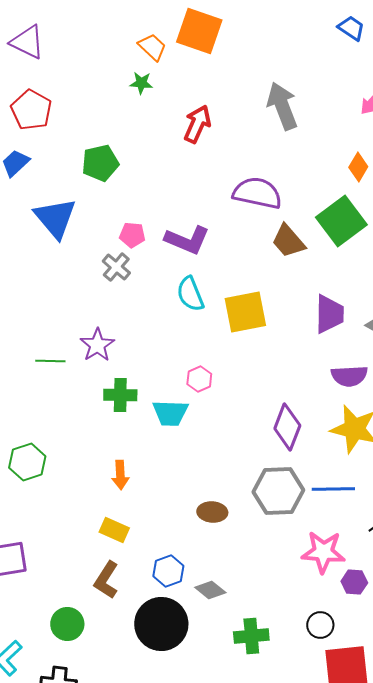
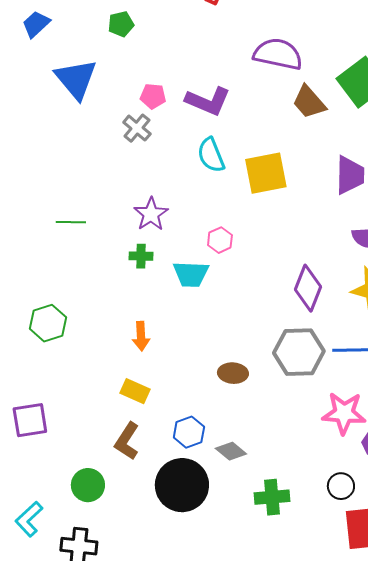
green pentagon: (100, 163) -> (121, 24), size x0.7
purple star: (97, 345) -> (151, 214), moved
green cross: (120, 395) -> (141, 256), size x0.7

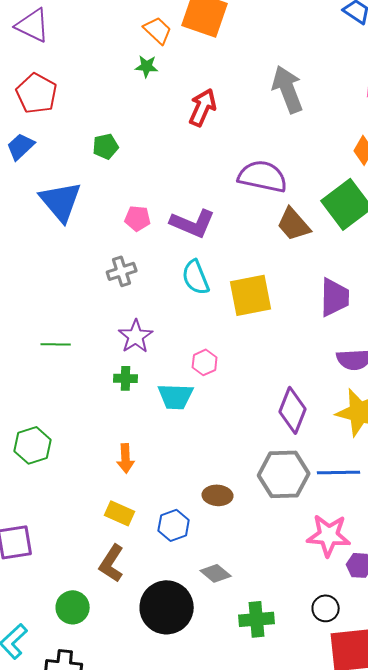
gray cross: (137, 128) -> (122, 271), moved, turned 32
blue hexagon: (189, 432) -> (174, 525), moved

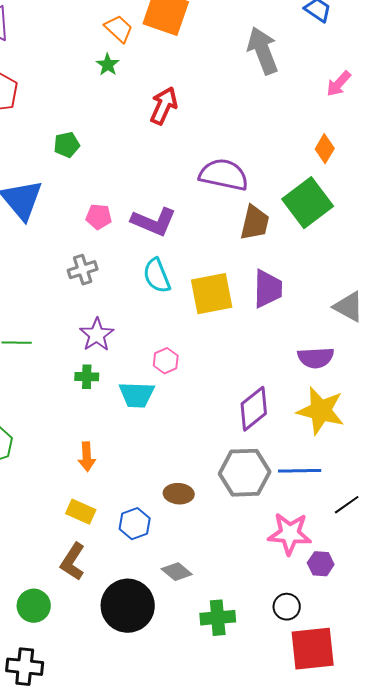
green star: (147, 66) -> (108, 65), turned 30
gray arrow: (288, 89) -> (263, 51), moved
brown trapezoid: (294, 224) -> (255, 223), turned -126
purple trapezoid: (335, 297) -> (268, 289), moved
purple diamond: (293, 410) -> (254, 409), turned 30

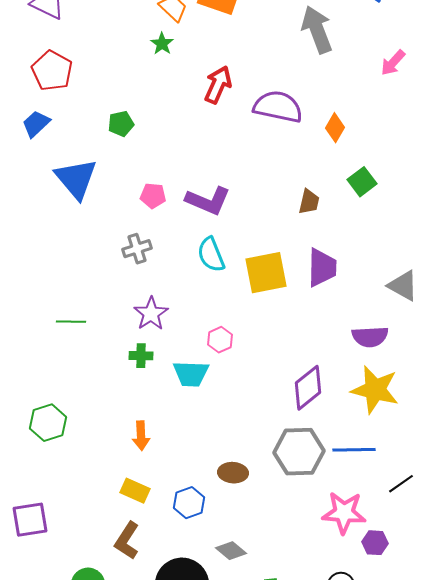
orange diamond: (325, 149) -> (335, 128), moved
purple semicircle: (224, 175) -> (278, 107), moved
green square: (308, 203) -> (362, 182), size x0.6
brown trapezoid: (255, 223) -> (309, 202), size x0.7

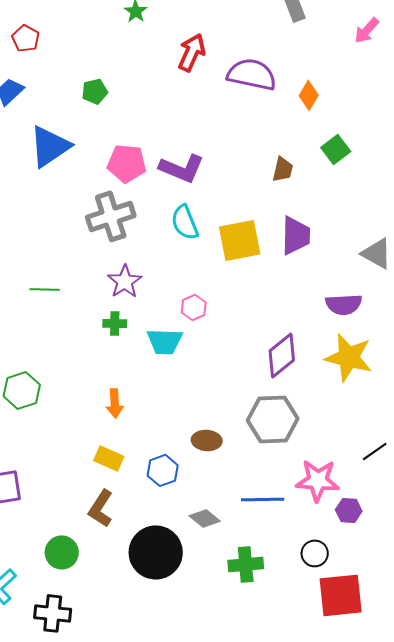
red pentagon: (52, 71) -> (26, 38), size x0.7
blue triangle: (76, 179) -> (50, 146), turned 36
pink pentagon: (153, 196) -> (127, 163), size x1.5
gray cross: (137, 249) -> (111, 216), size x1.6
blue line: (354, 450) -> (263, 499), moved

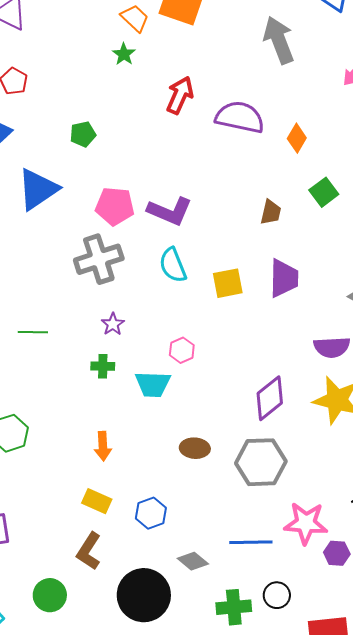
yellow square: (240, 240) -> (228, 283), size x0.7
purple star: (125, 281) -> (113, 324), size x0.7
brown ellipse: (207, 440) -> (195, 448), moved
black circle: (315, 553) -> (277, 595), moved

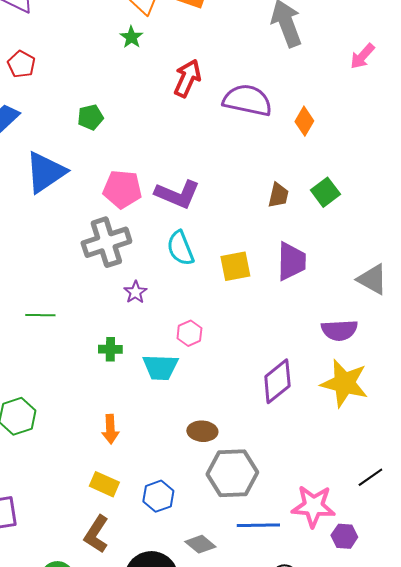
green square: (324, 192) -> (325, 192), moved
purple star: (113, 324) -> (135, 292), moved
gray hexagon: (261, 462) -> (232, 473), moved

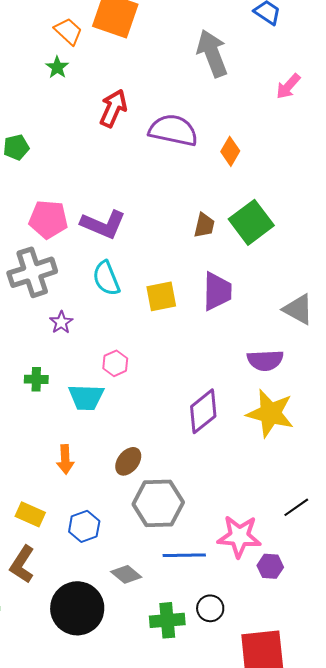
green square: (325, 192) -> (251, 222), size x1.5
orange arrow: (110, 429) -> (65, 459), moved
brown ellipse: (202, 431) -> (128, 461), turned -56

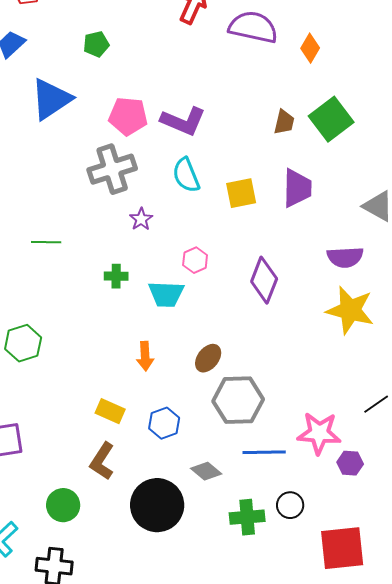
purple diamond: (203, 411) -> (264, 280), moved, turned -30

